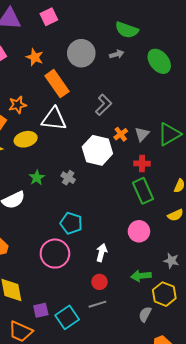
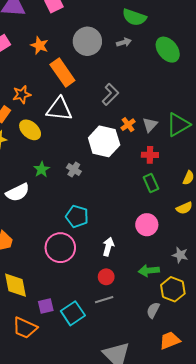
yellow ellipse: (26, 139) -> (30, 130), turned 55
green rectangle: (143, 191) -> (151, 183), size x0.7

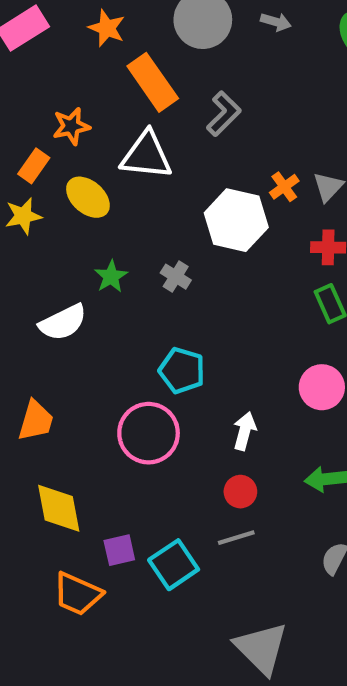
gray arrow: (124, 42) -> (276, 22), turned 32
gray L-shape: (110, 94) -> (224, 114), moved

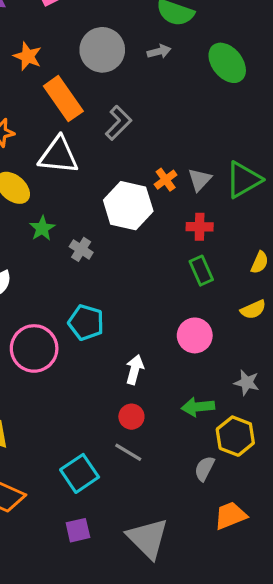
gray arrow: (276, 22) -> (159, 51), turned -30
green star: (111, 277) -> (42, 228), moved
pink circle: (149, 433) -> (34, 348), moved
gray line: (236, 538) -> (128, 452), turned 48
purple square: (119, 550) -> (78, 530), moved

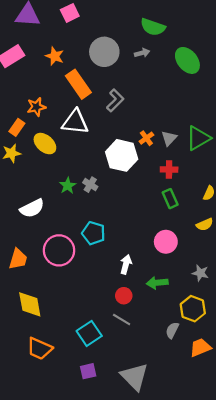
green star: (42, 228) -> (68, 186), moved
green arrow: (198, 407) -> (157, 283), moved
orange trapezoid: (230, 516) -> (200, 347), moved

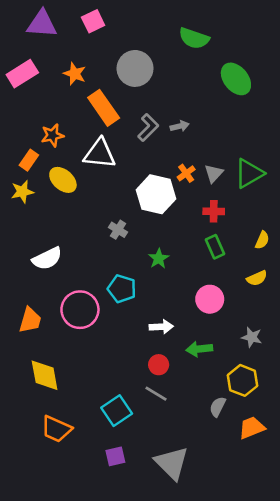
gray arrow: (142, 53) -> (180, 126), moved
green star: (68, 186) -> (159, 259), moved
white arrow: (126, 264) -> (161, 327), turned 72

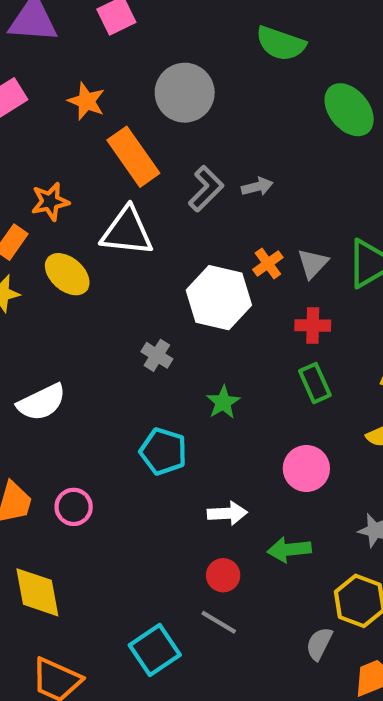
pink circle: (80, 310) -> (74, 507), moved, size x0.6

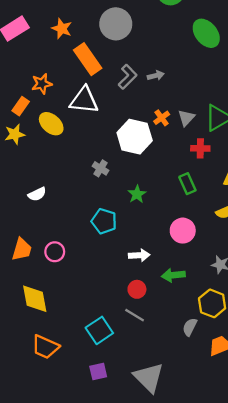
red cross: (313, 325) -> (200, 148), moved
white semicircle: (42, 402) -> (37, 194), size x0.7

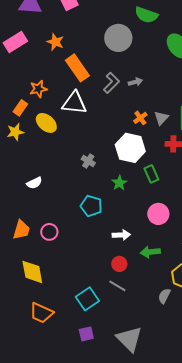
gray circle: (116, 24) -> (118, 38), moved
white hexagon: (135, 137) -> (130, 148), moved
green rectangle: (187, 184) -> (151, 174), moved

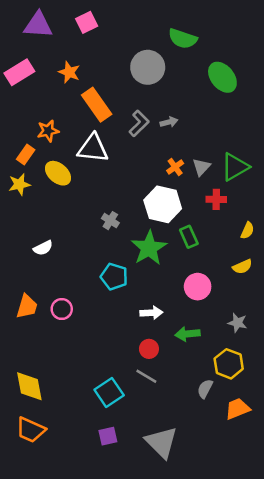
green star: (119, 183) -> (149, 248), size x1.8
yellow diamond: (32, 272) -> (29, 386), moved
orange trapezoid: (41, 313) -> (31, 430), moved

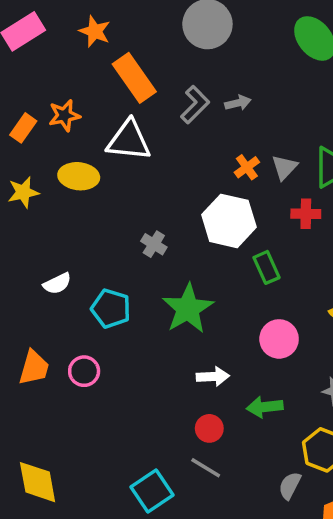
orange rectangle: (26, 154) -> (23, 128), moved
yellow ellipse: (58, 173) -> (79, 176), turned -35
green star: (149, 248) -> (188, 309), moved
cyan pentagon: (114, 277) -> (111, 309), moved

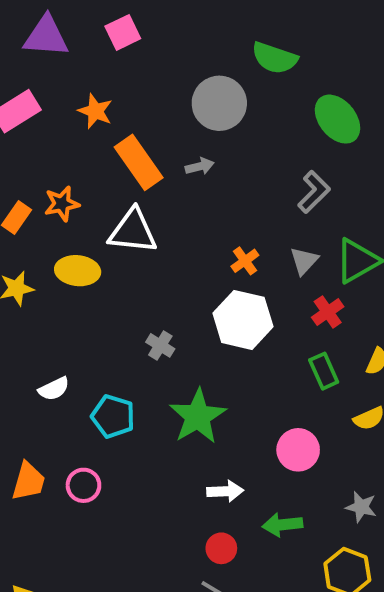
gray arrow: (238, 103) -> (200, 166), moved
gray L-shape: (195, 105) -> (314, 192), moved
orange cross: (247, 167) -> (245, 261), moved
red cross: (306, 214) -> (328, 312), turned -36
green rectangle: (267, 267) -> (324, 371), moved

